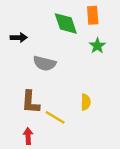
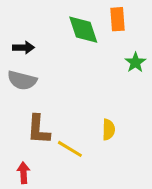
green star: (97, 46) -> (135, 62), moved
gray semicircle: (45, 63) -> (22, 80), moved
red arrow: (28, 136) -> (24, 173), moved

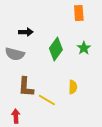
green diamond: (83, 30) -> (56, 49), moved, turned 55
black arrow: (24, 48) -> (26, 32), moved
green star: (135, 62) -> (84, 48), moved

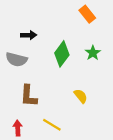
orange rectangle: (79, 13) -> (87, 14), turned -35
yellow semicircle: (73, 87) -> (81, 96), turned -40
yellow line: (47, 100) -> (52, 125), moved

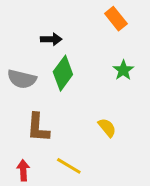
black arrow: (29, 35) -> (51, 39), moved
green diamond: (62, 54) -> (63, 73), moved

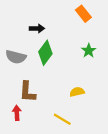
yellow semicircle: (107, 128) -> (77, 92), turned -64
yellow line: (69, 166) -> (62, 119), moved
red arrow: (23, 170) -> (17, 113), moved

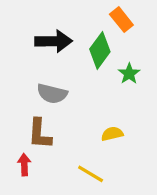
black arrow: (37, 28) -> (54, 41), size x1.6
green diamond: (45, 53) -> (100, 50), moved
gray semicircle: (16, 57) -> (52, 94), moved

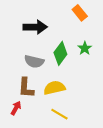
green diamond: (100, 50) -> (60, 53), moved
yellow semicircle: (112, 134) -> (54, 88), moved, size x1.5
red arrow: (24, 165) -> (16, 108), turned 32

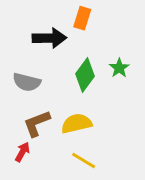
orange rectangle: (80, 13) -> (82, 18), moved, turned 56
gray semicircle: (34, 61) -> (27, 82), moved
brown L-shape: (26, 88) -> (37, 123), turned 65

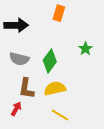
black arrow: (49, 38) -> (16, 25), moved
green diamond: (85, 75) -> (50, 61), moved
brown L-shape: (37, 123) -> (26, 88), turned -60

